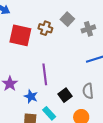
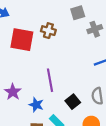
gray square: (67, 19) -> (78, 13), moved, turned 32

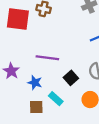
purple line: (50, 80) -> (47, 58), turned -70

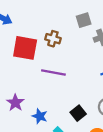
purple line: (47, 58) -> (53, 73), moved

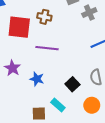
purple star: (15, 103) -> (12, 68), moved
blue star: (40, 116) -> (37, 79), moved

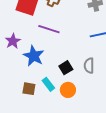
blue star: (37, 79) -> (34, 56), size x1.5
orange circle: (92, 105) -> (68, 90), moved

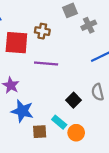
blue star: (34, 56) -> (22, 111), moved
orange circle: (68, 90) -> (76, 133), moved

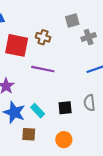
black square: (73, 100) -> (65, 108), turned 32
cyan rectangle: (59, 122) -> (38, 111), moved

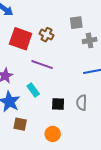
cyan rectangle: (38, 111) -> (33, 90), moved

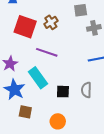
brown cross: (46, 35) -> (51, 22), turned 32
cyan rectangle: (33, 90) -> (38, 78), size x1.5

